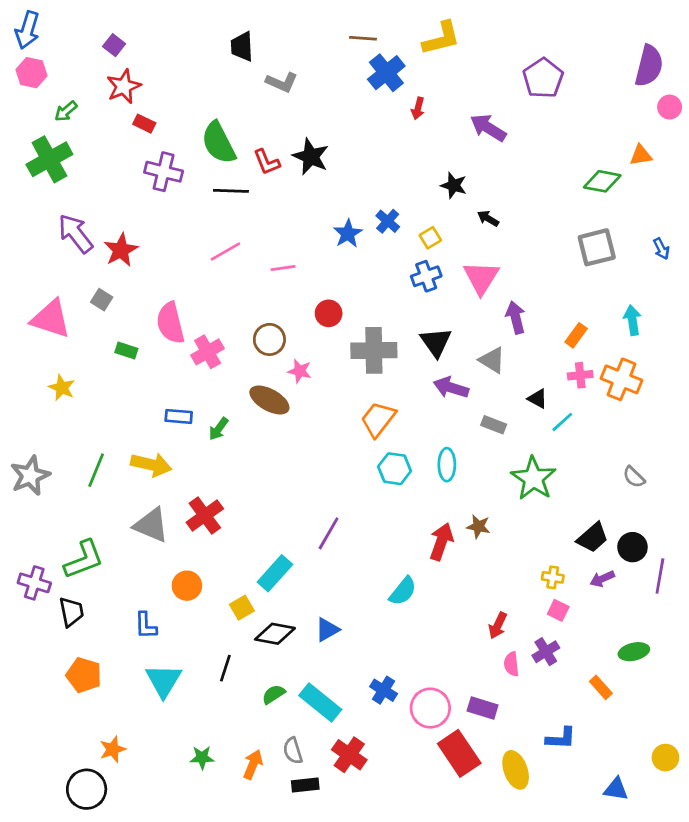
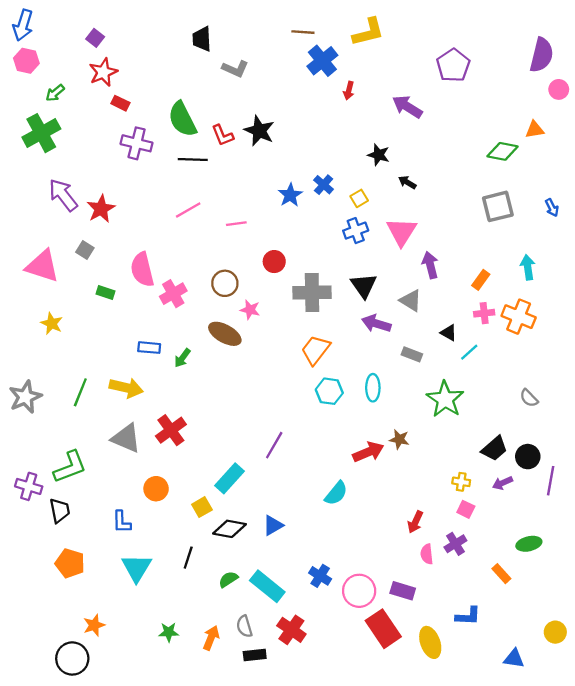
red arrow: (441, 542) -> (368, 452), turned 48

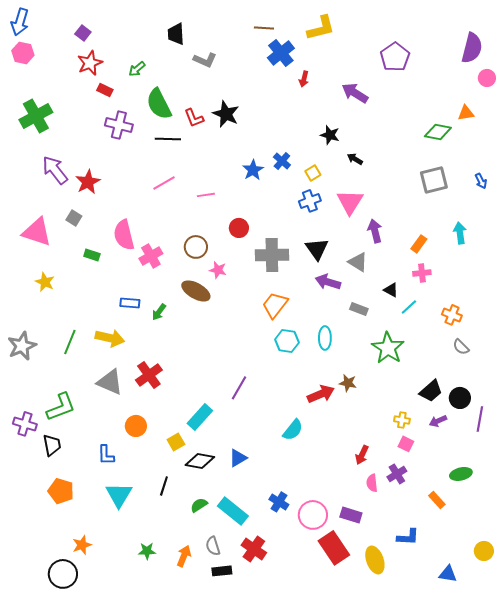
green arrow: (55, 93) -> (137, 69), moved
orange cross: (519, 317) -> (452, 315), moved, size x0.7

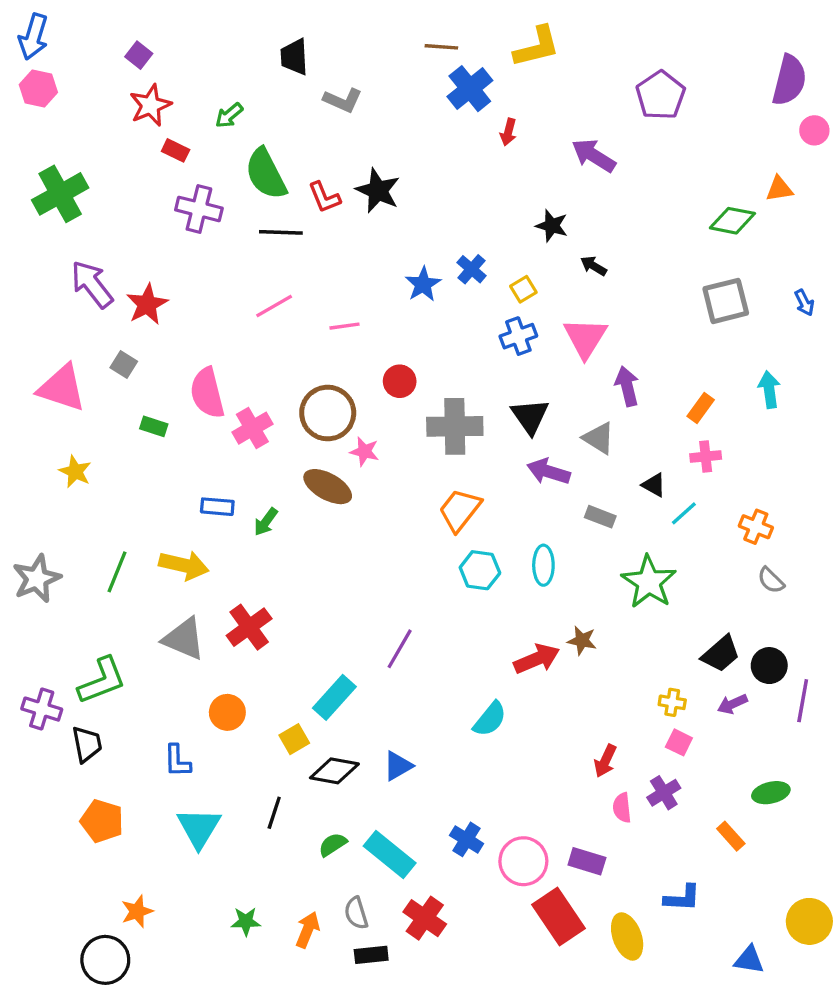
brown circle: (196, 247) -> (328, 413), size x1.4
yellow circle: (484, 551) -> (809, 921), size x1.4

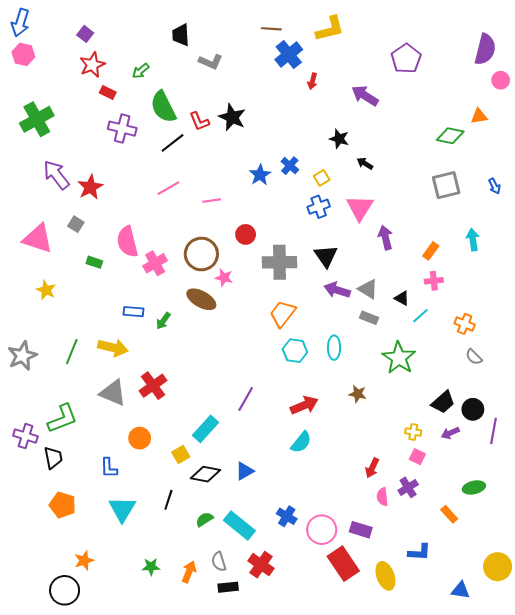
black line: (281, 232) -> (173, 143), turned -40
gray triangle: (599, 438) -> (368, 289), moved
red arrow: (537, 659) -> (304, 405), moved

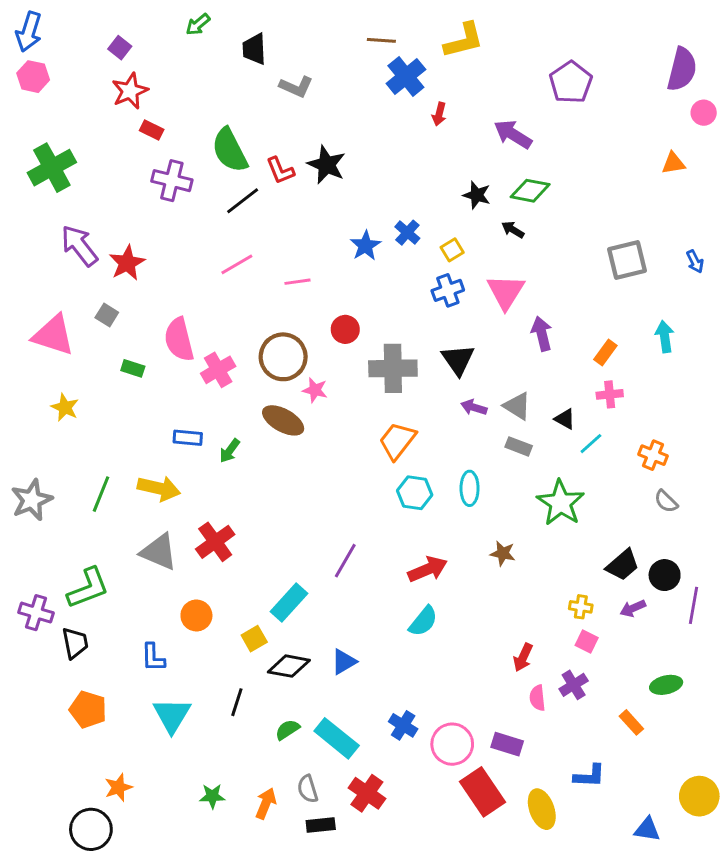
green arrow: (141, 71) -> (198, 24), moved
green diamond: (450, 136) -> (530, 191), moved
purple arrow: (337, 290) -> (474, 407), size x0.7

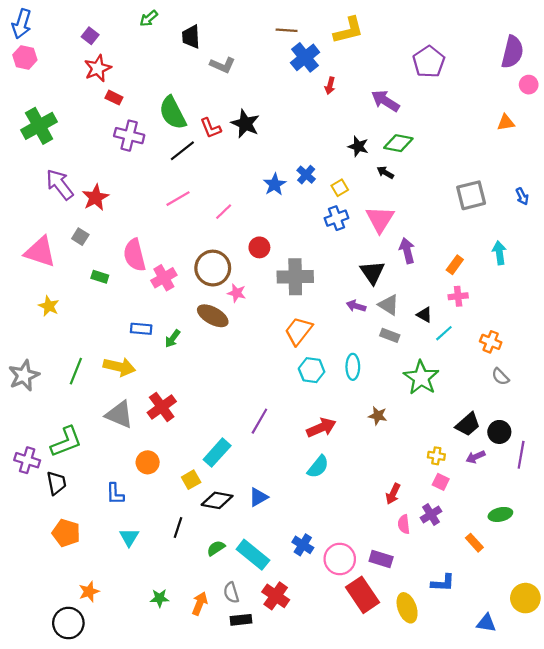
pink line: (298, 282) -> (224, 212), turned -36
black triangle: (458, 360) -> (372, 272), moved
cyan triangle: (172, 715) -> (129, 537), size x0.7

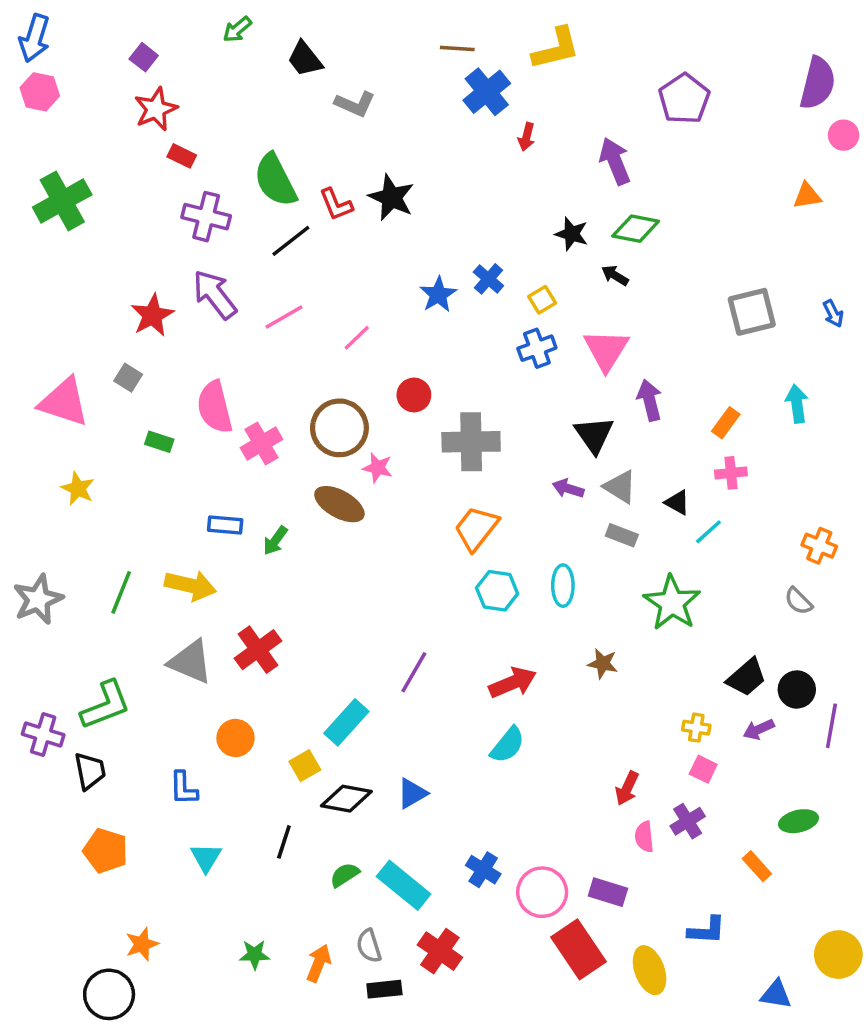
black trapezoid: (191, 37) -> (305, 59), turned -35
purple arrow: (385, 101) -> (615, 161), turned 36
purple arrow: (60, 184) -> (215, 295), moved
orange cross: (491, 342) -> (819, 546), moved

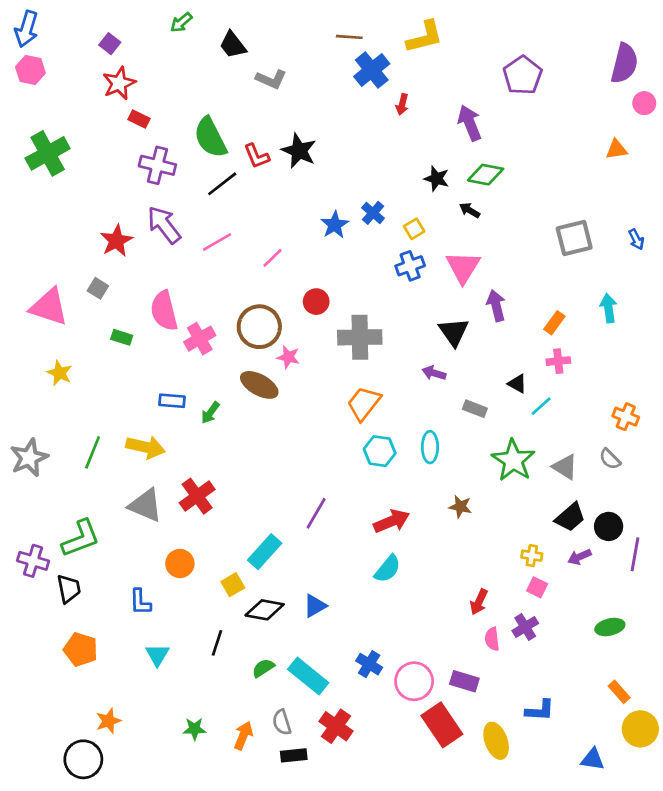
gray triangle: (620, 487) -> (565, 467), moved
orange rectangle: (757, 866) -> (619, 692), moved

